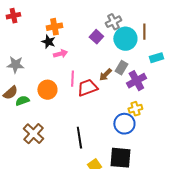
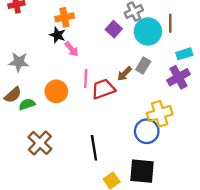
pink arrow: (60, 54) -> (72, 49), turned 64
purple cross: (136, 81) -> (178, 77), moved
yellow cross: (135, 109) -> (160, 114), size x1.5

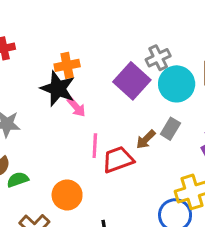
purple square: (114, 29) -> (132, 81), size x1.6
black star: (57, 35) -> (58, 89), size x1.6
orange circle: (56, 91) -> (67, 195), moved

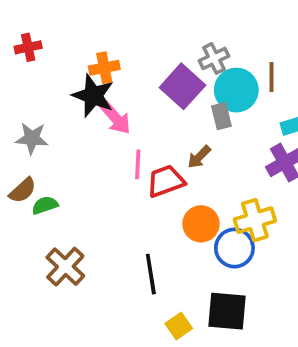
pink arrow: (76, 107) -> (115, 118), size x1.4
gray rectangle: (170, 129) -> (221, 116), moved, turned -45
orange circle: (67, 195) -> (201, 224), moved

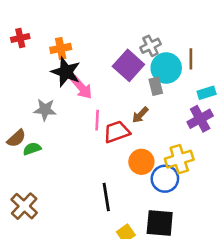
orange cross: (104, 68) -> (61, 48), moved
gray star: (32, 138) -> (45, 110), moved
brown cross: (65, 267) -> (24, 206), moved

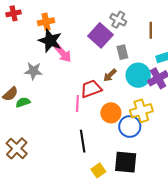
gray cross: (151, 46) -> (118, 20), turned -35
cyan circle: (166, 68) -> (138, 75), moved
pink line: (97, 120) -> (77, 103), moved

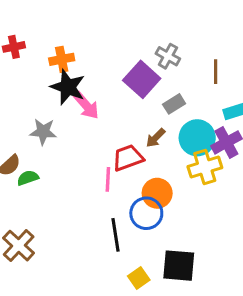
gray rectangle: (122, 52) -> (174, 104), turned 72
yellow cross: (141, 111) -> (205, 167), moved
blue circle: (130, 126) -> (146, 213), moved

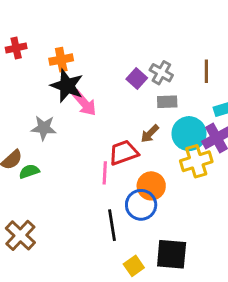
gray cross: (168, 56) -> (161, 73), moved
purple square: (142, 79) -> (137, 78), size x0.6
gray rectangle: (174, 104) -> (167, 102), turned 30

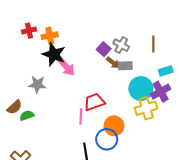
red cross: (16, 48) -> (29, 31), moved
brown arrow: (150, 134) -> (113, 63), moved, turned -96

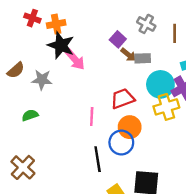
red cross: (29, 31) -> (32, 18), turned 32
gray cross: (121, 45) -> (146, 24), moved
red trapezoid: (94, 102) -> (123, 99), moved
brown semicircle: (15, 107) -> (16, 70), moved

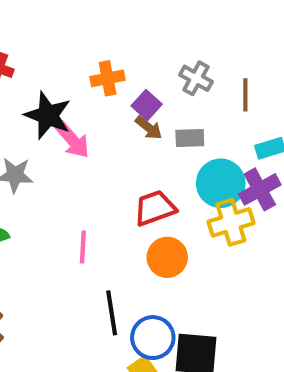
orange cross: (56, 24) -> (108, 78), moved
brown arrow: (128, 55) -> (149, 128), moved
pink line: (92, 116) -> (83, 247), moved
blue circle: (121, 143) -> (153, 338), moved

